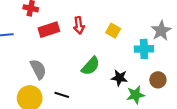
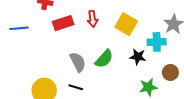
yellow square: (113, 31) -> (126, 24), size x1.5
gray semicircle: (38, 69) -> (78, 62), moved
black star: (119, 78) -> (138, 57), moved

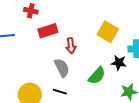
red arrow: (93, 19) -> (71, 46), moved
green semicircle: (104, 59) -> (97, 76), moved

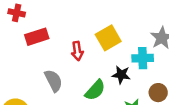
yellow square: (108, 32) -> (108, 38), turned 30
red arrow: (71, 46) -> (77, 51), moved

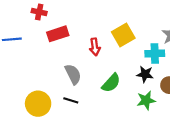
black star: (121, 75) -> (145, 74), moved

